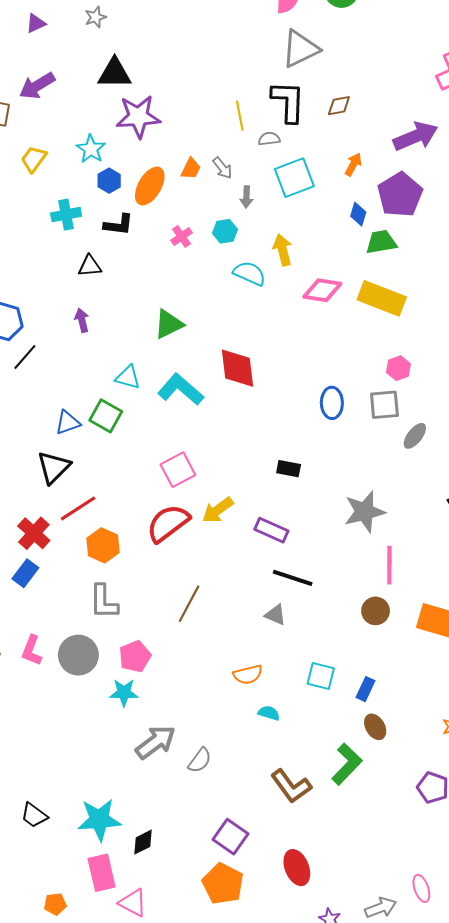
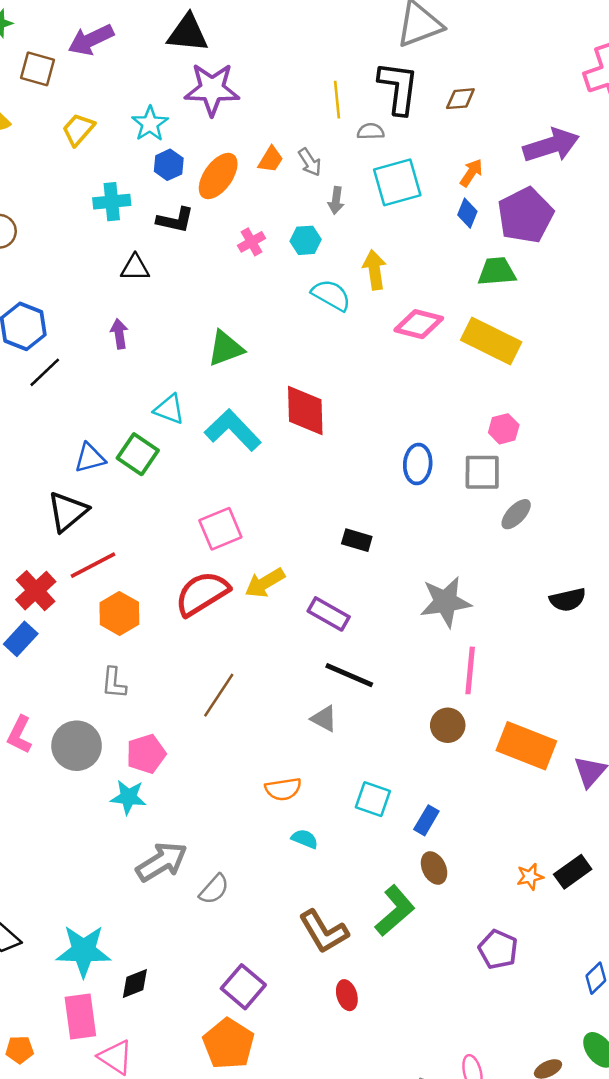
blue diamond: (358, 214) -> (467, 213), moved
gray L-shape: (104, 602) -> (114, 683), size x0.7
red ellipse: (297, 868) -> (347, 995), moved, size x0.7

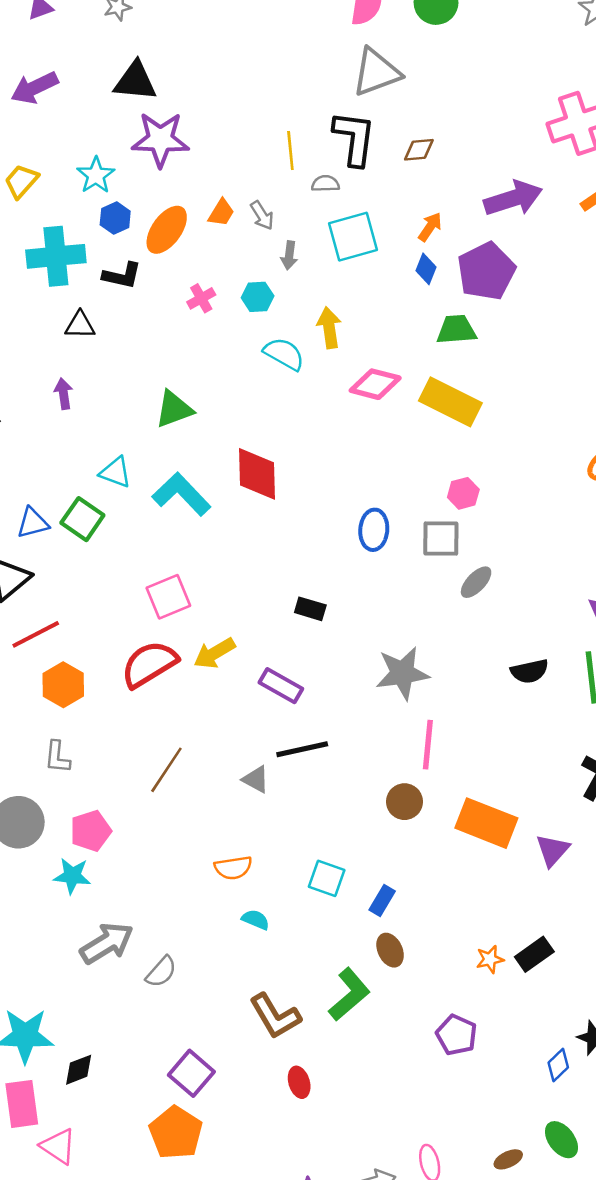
cyan cross: (112, 202) -> (56, 256), size x1.5
black line: (349, 675) -> (302, 749), turned -36
gray triangle: (324, 719) -> (256, 779), moved

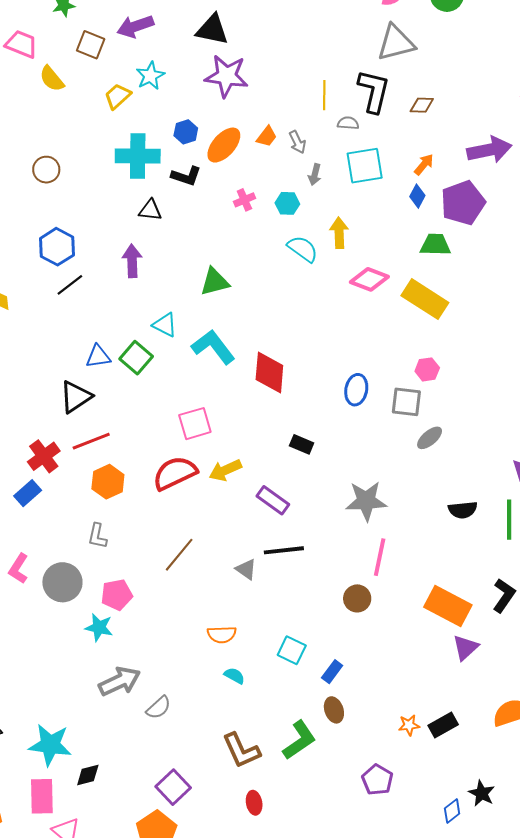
cyan star: (96, 175) -> (150, 76), moved
purple arrow: (63, 394) -> (132, 261), size x1.4
red diamond: (257, 474) -> (269, 373), moved
orange rectangle: (486, 823) -> (448, 606), moved

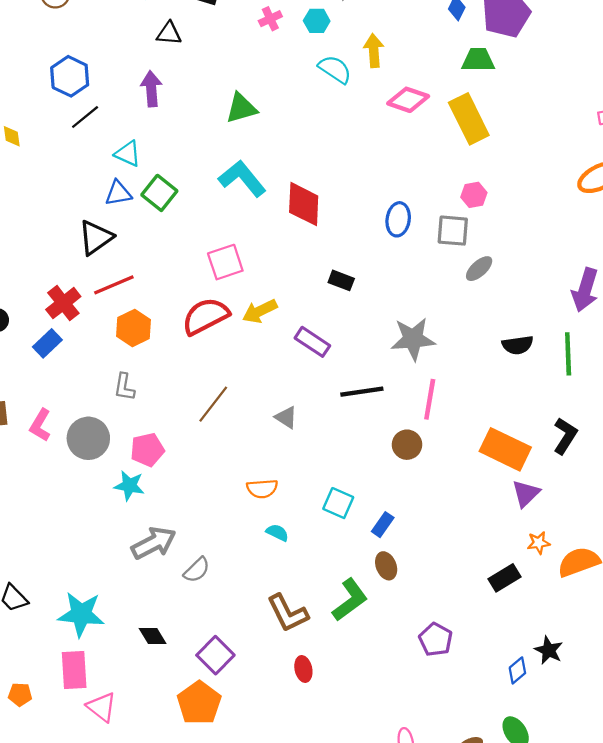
yellow rectangle: (425, 299) -> (469, 119), turned 33
cyan triangle: (165, 325) -> (128, 154), moved
black line: (284, 550) -> (362, 392), moved
orange star: (409, 725) -> (539, 543), moved
black diamond: (88, 775) -> (153, 636), moved, turned 76

